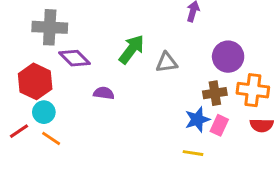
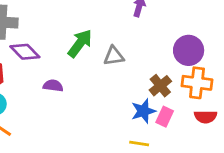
purple circle: (228, 57) -> (189, 50), moved
brown cross: (215, 93) -> (160, 86), turned -30

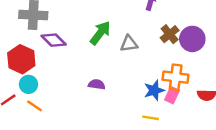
orange cross: (197, 83) -> (176, 77), moved
purple semicircle: (53, 86) -> (97, 84), moved
brown cross: (160, 86) -> (170, 34), moved

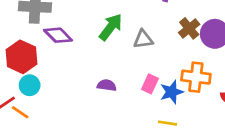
pink rectangle: (172, 95) -> (150, 84), moved
orange line: (34, 106) -> (20, 112), moved

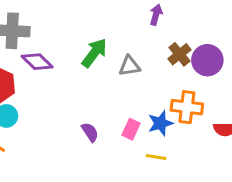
pink rectangle: (150, 84) -> (131, 129), moved
purple semicircle: (107, 85) -> (90, 132), moved, turned 48

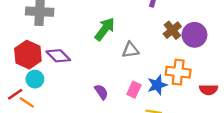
purple diamond: (37, 62) -> (58, 56), moved
gray triangle: (130, 66) -> (130, 50), moved

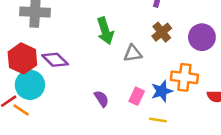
green arrow: (105, 29) -> (105, 31), turned 125
brown cross: (172, 30) -> (162, 32), moved
cyan circle: (35, 79) -> (30, 85), size x1.5

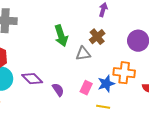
brown cross: (162, 32) -> (97, 37), moved
purple diamond: (55, 60) -> (32, 79), moved

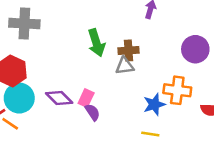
brown cross: (97, 37) -> (128, 50), moved, turned 35
pink rectangle: (86, 88) -> (86, 98), moved

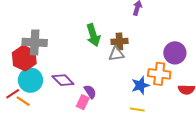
gray cross: (24, 23) -> (35, 42), moved
purple circle: (195, 49) -> (175, 53), moved
pink rectangle: (86, 98) -> (83, 102), moved

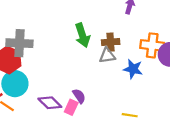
orange cross: (159, 74) -> (152, 45), moved
purple diamond: (63, 80) -> (50, 103), moved
blue star: (140, 85) -> (133, 69), moved, turned 30

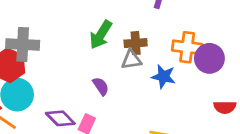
green arrow: (82, 35) -> (101, 35), turned 50
purple semicircle: (79, 96) -> (101, 86), moved

